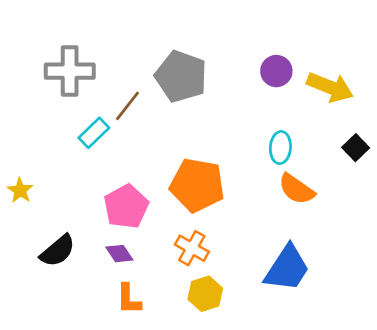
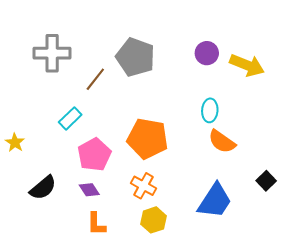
cyan rectangle: (94, 133) -> (70, 118), moved
black square: (356, 148) -> (266, 181), moved

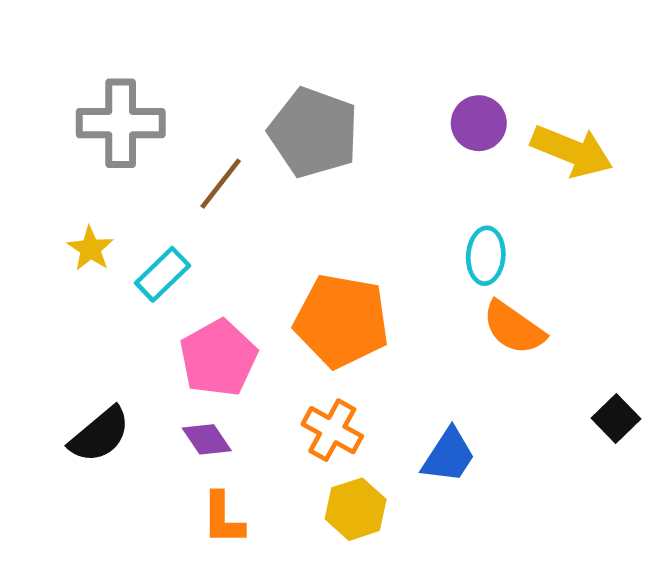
yellow star: (15, 143) -> (90, 249), moved
blue trapezoid: (215, 201) -> (449, 456), moved, size x0.7

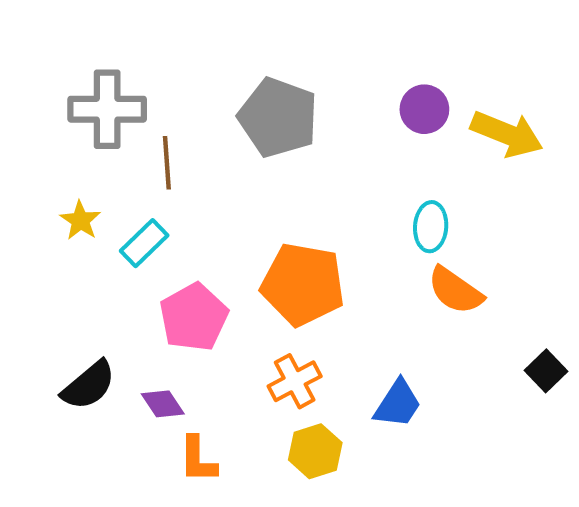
brown line: (221, 184) -> (167, 163), moved, turned -42
orange cross: (332, 430) -> (295, 381), turned 33
purple diamond: (207, 439) -> (163, 404), moved

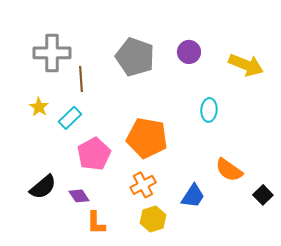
purple circle: (424, 109) -> (189, 52), moved
orange semicircle: (455, 291) -> (229, 170), moved
black square: (546, 371) -> (263, 195), moved

